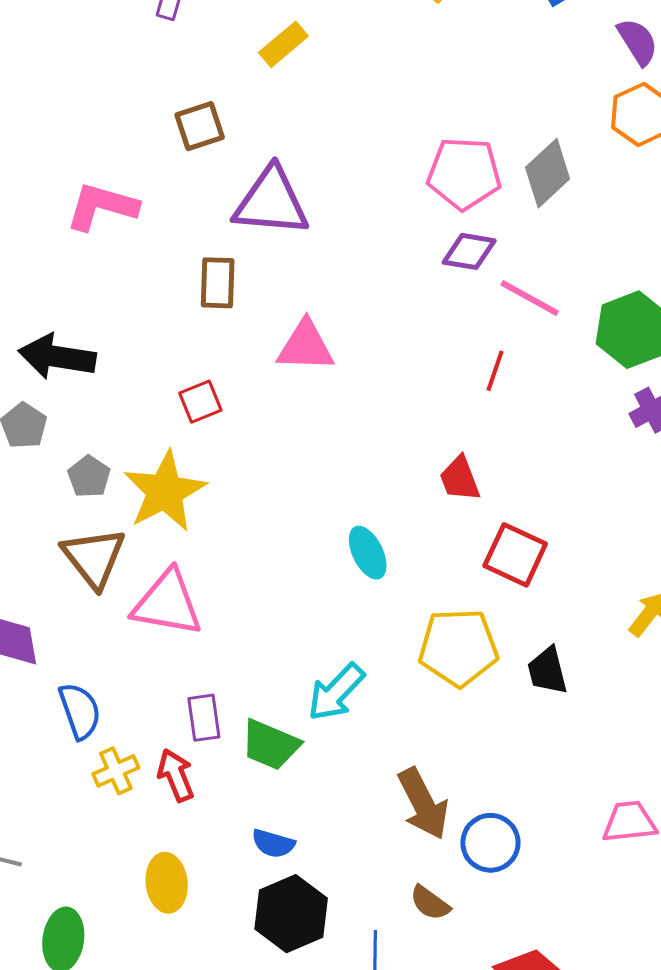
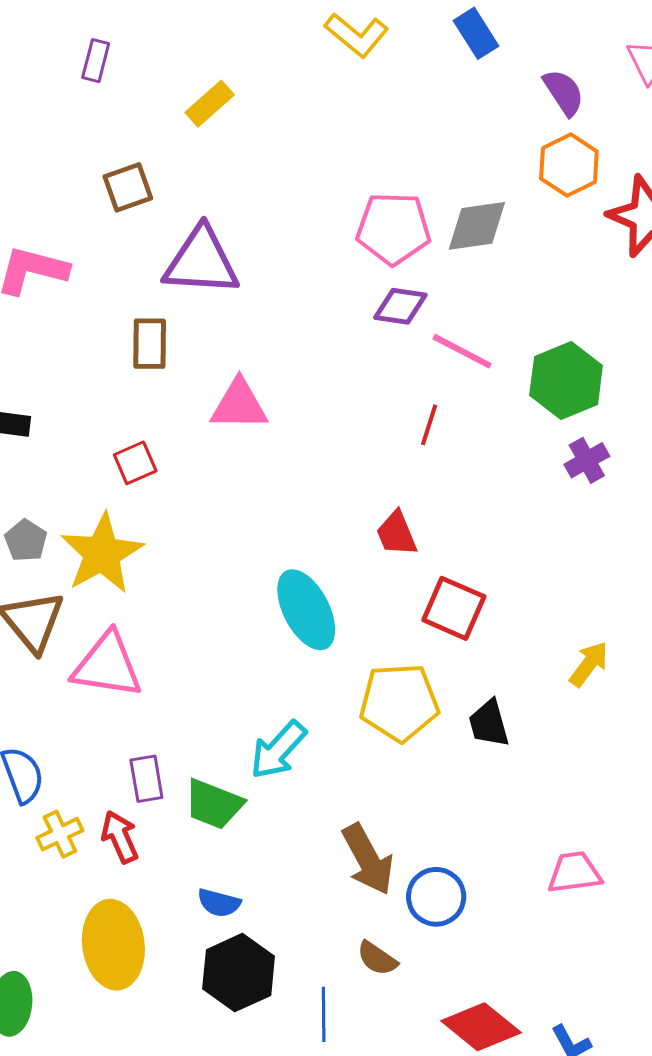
gray diamond: (548, 173) -> (477, 226), turned 36
cyan ellipse: (368, 553) -> (306, 610), size x1.5
yellow ellipse: (167, 883) -> (113, 945), size x1.5

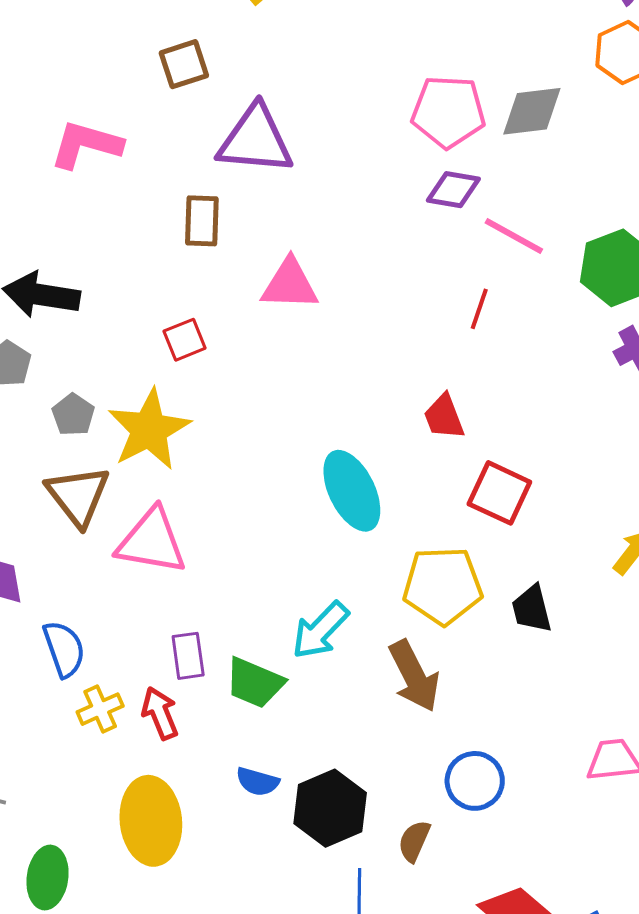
brown arrow: (368, 859) -> (414, 676), moved
brown semicircle: (377, 958) -> (414, 841), turned 78
black hexagon: (239, 973) -> (330, 808), moved

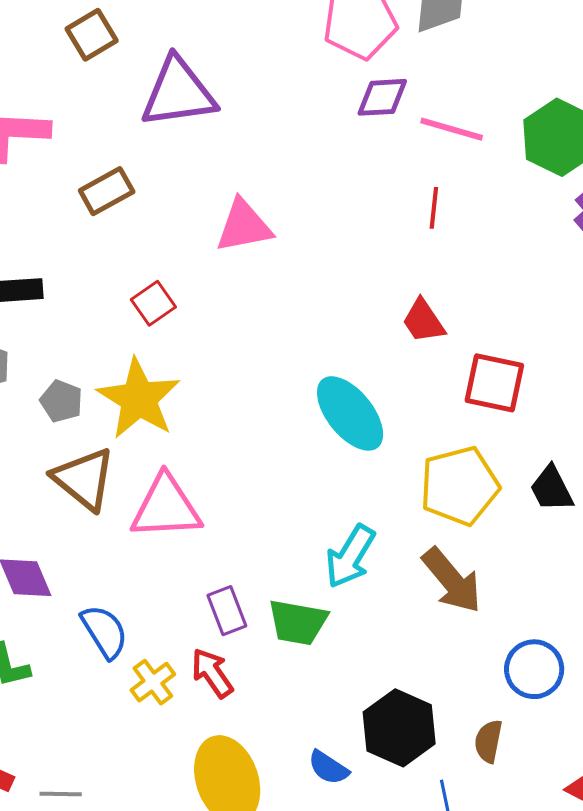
brown rectangle: (202, 221) -> (107, 191), moved, turned 72
blue semicircle: (257, 782) -> (328, 768), moved, turned 30

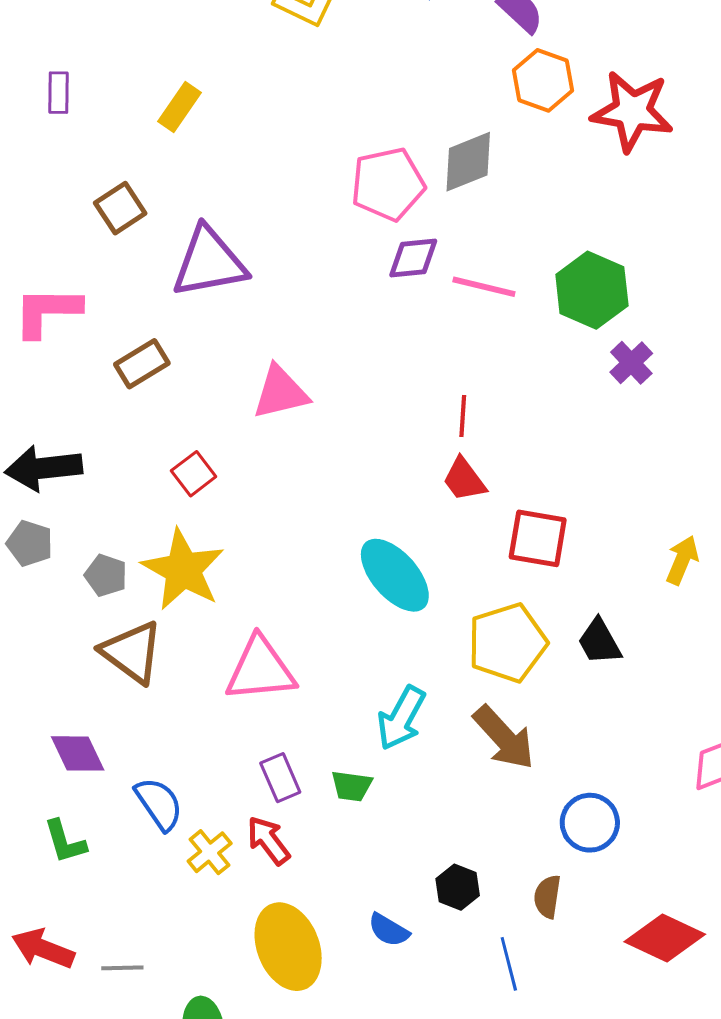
red line: (434, 208) -> (463, 416), moved
pink triangle: (166, 507) -> (260, 669), moved
green trapezoid: (298, 622) -> (352, 786), size x0.7
black hexagon: (399, 728) -> (458, 887), size x0.6

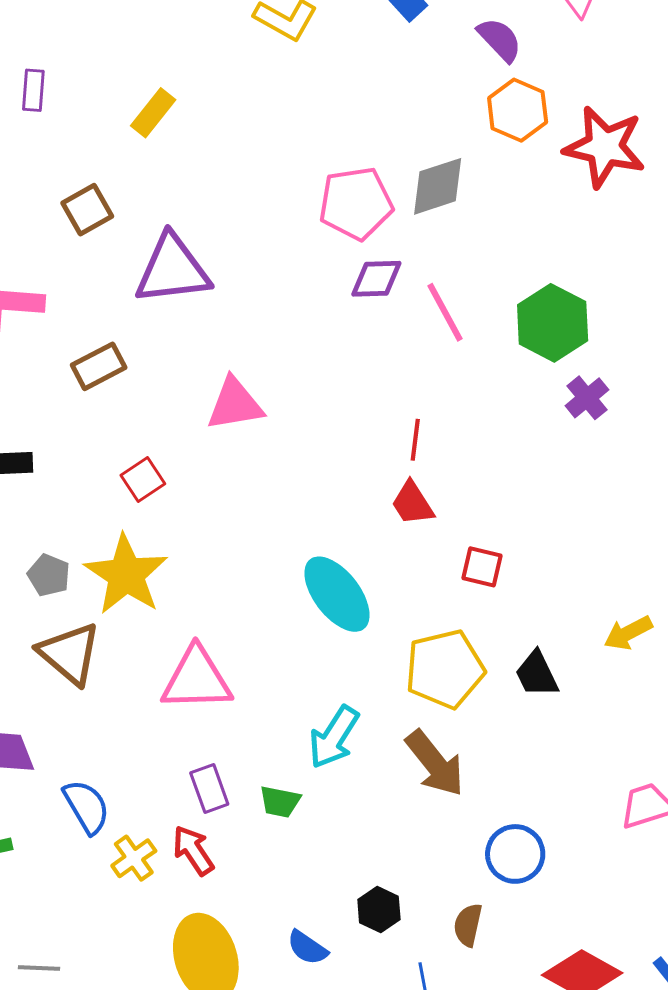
pink line: (484, 287) -> (445, 312), turned 44
red square: (538, 538) -> (482, 567), size x0.7
yellow arrow: (682, 560) -> (628, 633), moved, turned -144

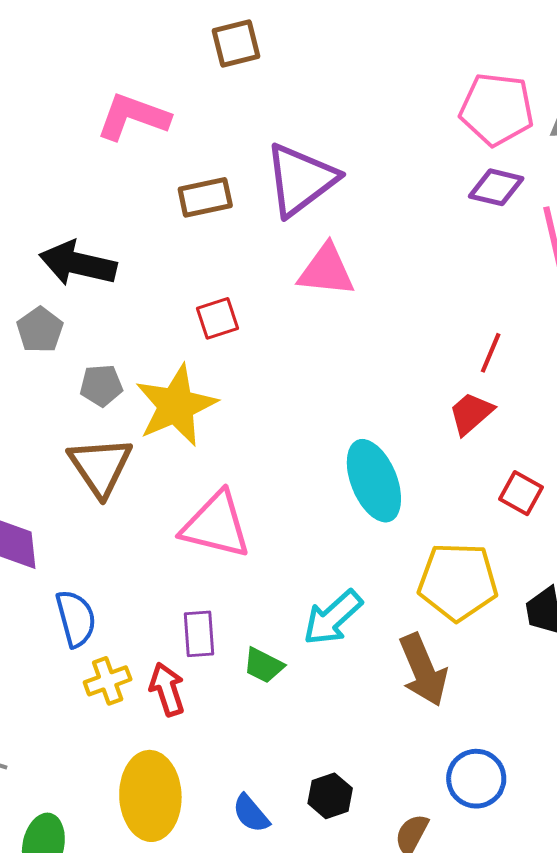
purple triangle: (173, 270) -> (301, 180), moved, turned -46
red trapezoid: (412, 503) -> (471, 413), turned 66
gray pentagon: (49, 575) -> (101, 385), turned 30

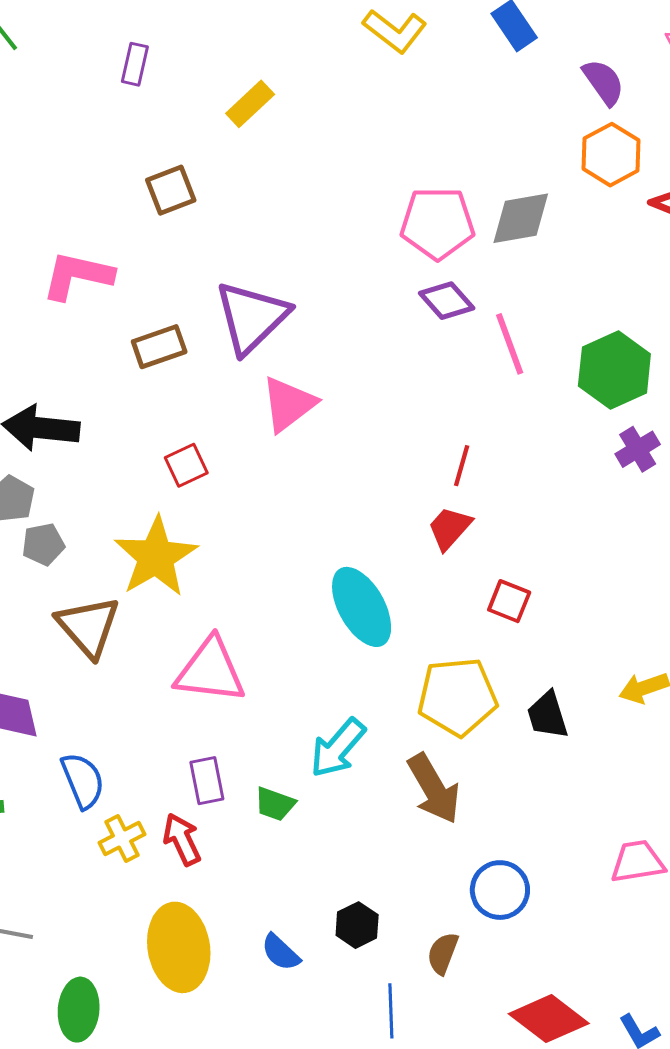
purple diamond: (496, 187) -> (447, 301), turned 42
pink triangle: (326, 270) -> (288, 404), turned -36
gray pentagon: (101, 385) -> (43, 544), moved

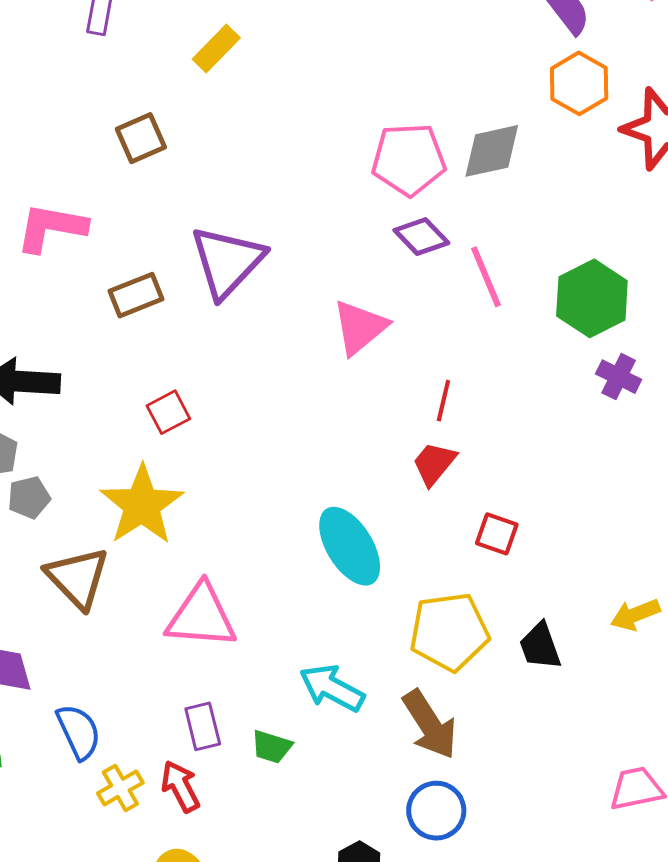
pink triangle: (288, 404) -> (360, 327), moved
purple cross: (638, 449) -> (619, 377), turned -30
cyan arrow: (338, 748) -> (332, 688), turned 80
blue circle: (500, 890) -> (436, 811), moved

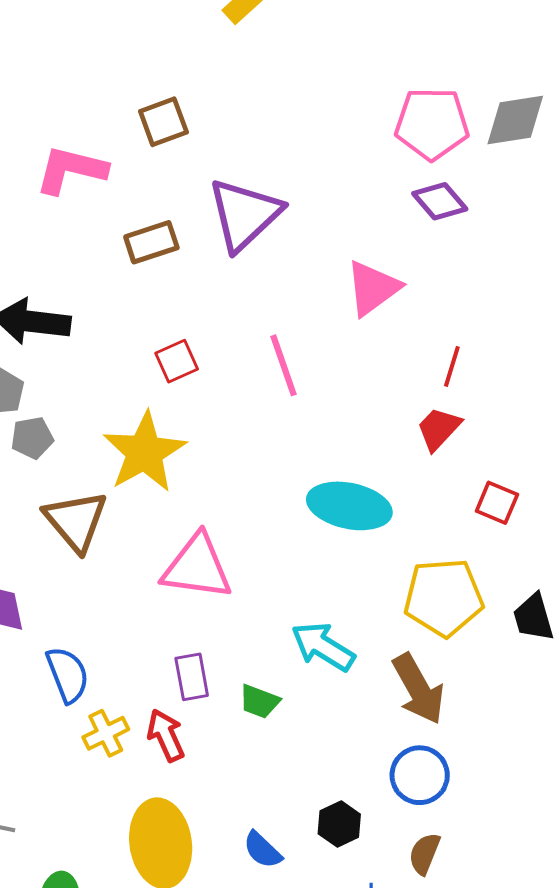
brown square: (141, 138) -> (163, 122), moved
pink line: (486, 277) -> (284, 365), moved
cyan ellipse: (350, 546) -> (349, 506), turned -50

